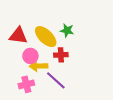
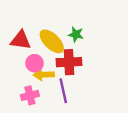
red cross: (61, 55) -> (69, 62), size x1.5
purple line: (56, 80) -> (63, 91), turned 35

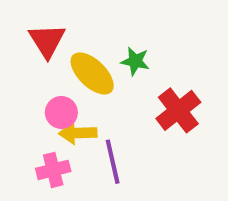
red triangle: (21, 40) -> (47, 41), moved, turned 50
red cross: (69, 62) -> (178, 110), moved, turned -35

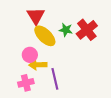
red triangle: (47, 41) -> (36, 16), moved
red cross: (178, 110) -> (87, 30), moved

